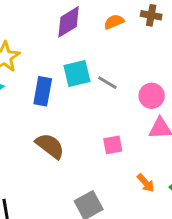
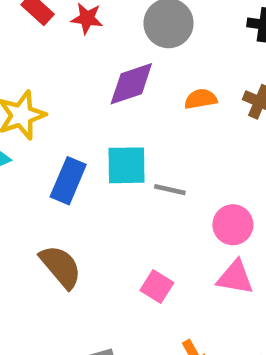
gray line: (107, 83) -> (170, 190), turned -30
pink square: (113, 145) -> (157, 286), turned 30

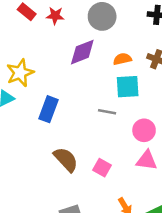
cyan square: (126, 165) -> (128, 87), moved
brown semicircle: (61, 267) -> (66, 159), moved

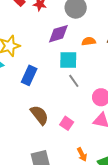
cyan square: (128, 87) -> (68, 60), moved
gray line: (107, 112) -> (74, 81), turned 40

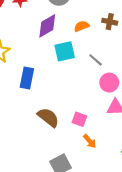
gray line: (74, 81) -> (96, 60), moved
orange arrow: (82, 154) -> (90, 141), moved

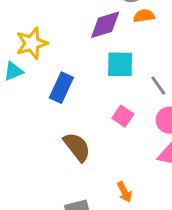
orange semicircle: (82, 26) -> (144, 16), moved
pink square: (79, 119) -> (123, 116), moved

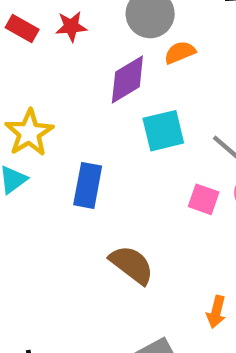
pink square: (123, 116) -> (204, 199), moved
orange arrow: (124, 192) -> (216, 312), turned 55

